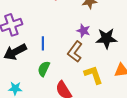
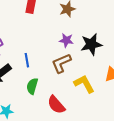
brown L-shape: (75, 52) -> (61, 63), turned 40

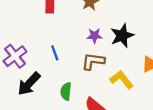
blue line: (27, 60) -> (55, 53), moved
brown L-shape: (61, 63) -> (93, 61), turned 40

